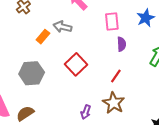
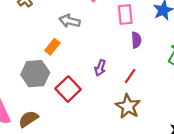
orange rectangle: (43, 37) -> (52, 47), moved
red square: (76, 64) -> (68, 89), moved
purple arrow: (86, 112) -> (100, 68), moved

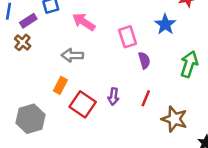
gray hexagon: (35, 74) -> (30, 119), moved
red square: (68, 89) -> (83, 104), moved
brown star: (128, 106) -> (174, 119), moved

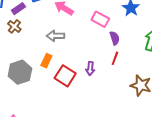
pink rectangle: (128, 37) -> (100, 19), turned -42
red line: (146, 98) -> (115, 58), moved
gray hexagon: (30, 119) -> (20, 72), moved

